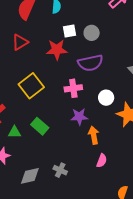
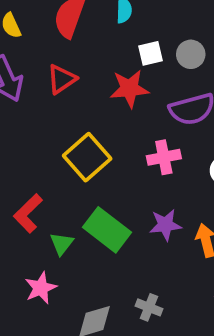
purple star: (79, 117) -> (165, 225), moved
green rectangle: (40, 126) -> (107, 230), size x1.4
green triangle: (14, 132) -> (62, 244), turned -48

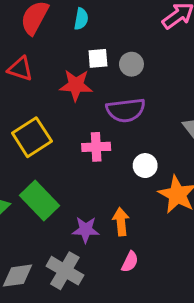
red triangle: (62, 79) -> (20, 69), turned 44
purple star: (165, 225) -> (86, 230), moved
gray cross: (149, 307) -> (65, 271), size x1.6

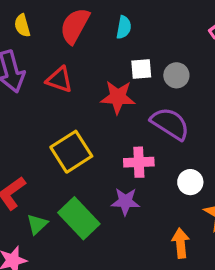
purple semicircle: (126, 110) -> (170, 124), turned -141
orange arrow: (121, 222) -> (181, 243), moved
purple star: (86, 230) -> (125, 201), moved

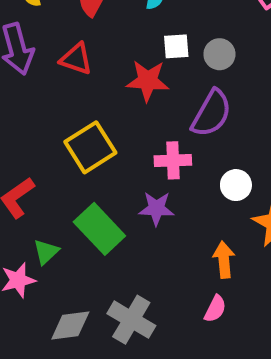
purple semicircle: (170, 124) -> (211, 113), turned 87
green triangle: (37, 224) -> (46, 252), moved

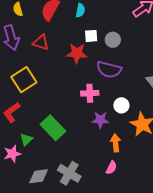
purple semicircle: (211, 113) -> (109, 69), turned 75
yellow square: (90, 147) -> (24, 80), moved
purple star: (156, 208) -> (100, 120), moved

